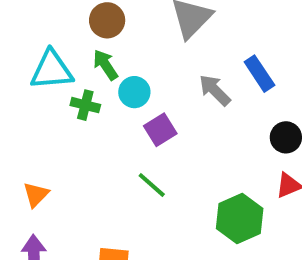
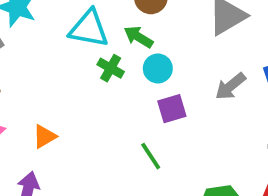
green arrow: (105, 65) -> (139, 37), turned -40
gray arrow: (215, 90) -> (230, 86), turned -100

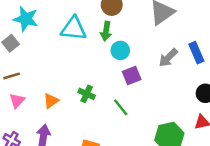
green arrow: (139, 37) -> (106, 31), turned -108
green cross: (111, 68) -> (87, 94), moved

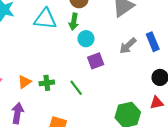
green cross: (87, 94) -> (47, 83), moved, turned -32
green line: (121, 107) -> (76, 88), moved

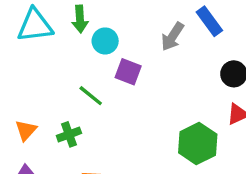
purple square: (96, 61) -> (128, 72), turned -35
green cross: (47, 83) -> (69, 134), moved
green line: (76, 88) -> (91, 96), moved

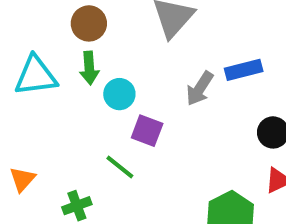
blue rectangle: (209, 21) -> (244, 70), turned -68
green line: (91, 96) -> (120, 167), moved
orange triangle: (26, 130) -> (22, 179), moved

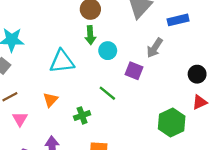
blue rectangle: (244, 70) -> (178, 20), moved
cyan triangle: (36, 76) -> (62, 61), moved
purple square: (147, 131) -> (134, 71), moved

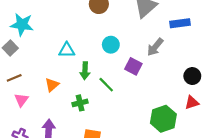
green arrow: (90, 35) -> (85, 71), moved
cyan triangle: (62, 61) -> (67, 50), size x0.7

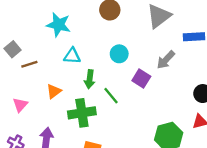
cyan star: (22, 25) -> (59, 25), moved
brown line: (14, 78) -> (29, 64), moved
green cross: (80, 103) -> (82, 113), size x1.6

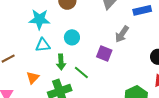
cyan star: (59, 25) -> (39, 19), moved
cyan circle: (119, 54) -> (72, 37), moved

